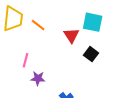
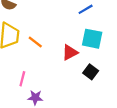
red triangle: (71, 35) -> (70, 53), turned 35

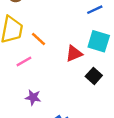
pink line: (22, 79) -> (24, 61), moved, turned 40

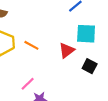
pink line: (24, 61) -> (28, 84), moved

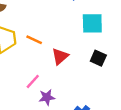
red triangle: (67, 50) -> (60, 56), moved

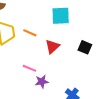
cyan square: (92, 23) -> (61, 16), moved
pink line: (33, 81) -> (30, 68), turned 72

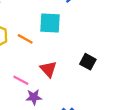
cyan square: (61, 16) -> (50, 23), moved
red triangle: (52, 46) -> (48, 69), moved, turned -35

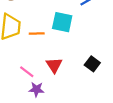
orange line: (25, 39) -> (37, 33), turned -40

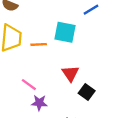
black square: (92, 64) -> (87, 92), moved
red triangle: (54, 65) -> (70, 73), moved

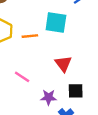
black square: (87, 92) -> (76, 91), moved, turned -35
purple star: (39, 103) -> (49, 97), moved

